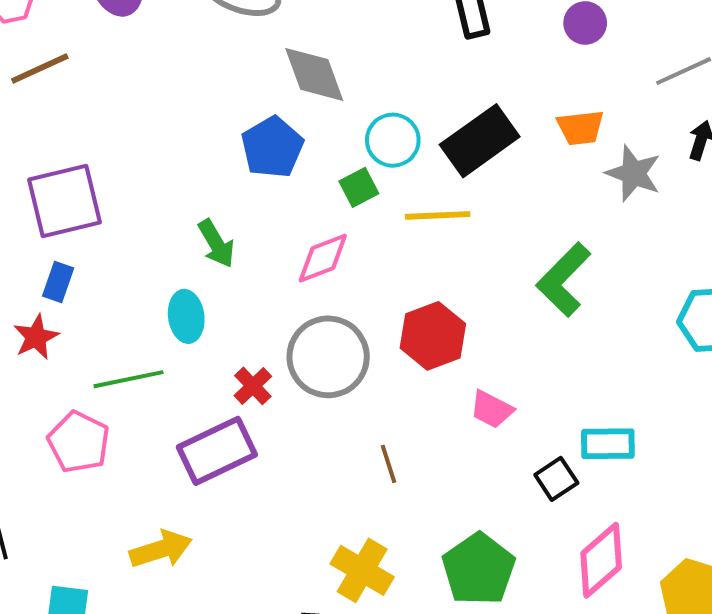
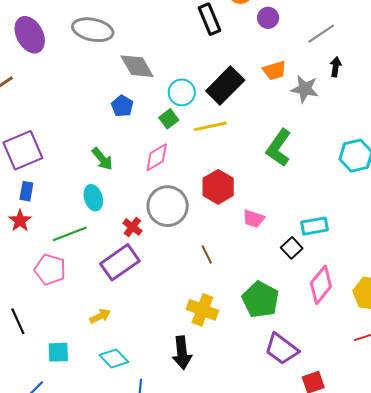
blue pentagon: (272, 147) -> (122, 106), size x0.7
yellow arrow: (161, 549) -> (100, 316), size x0.7

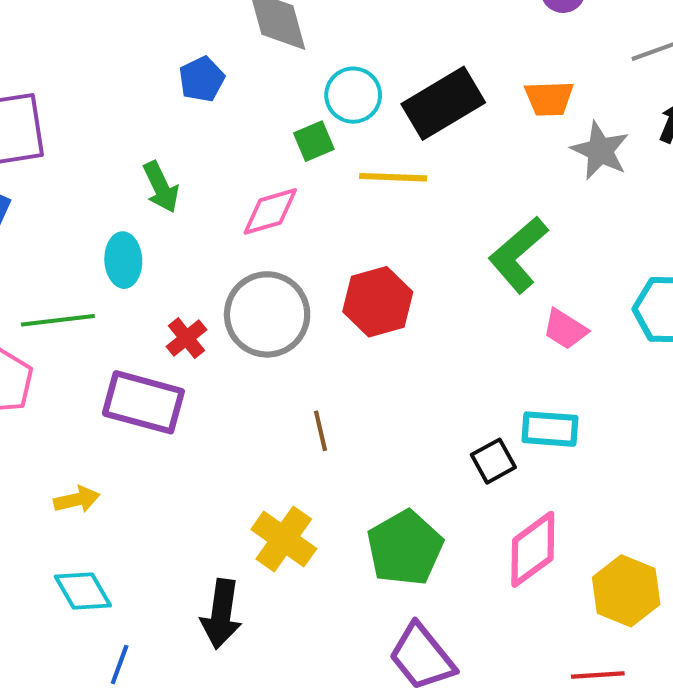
blue pentagon: (122, 106) -> (202, 79), moved
pink trapezoid: (254, 219) -> (565, 329), moved
purple rectangle: (120, 262) -> (143, 402), turned 36

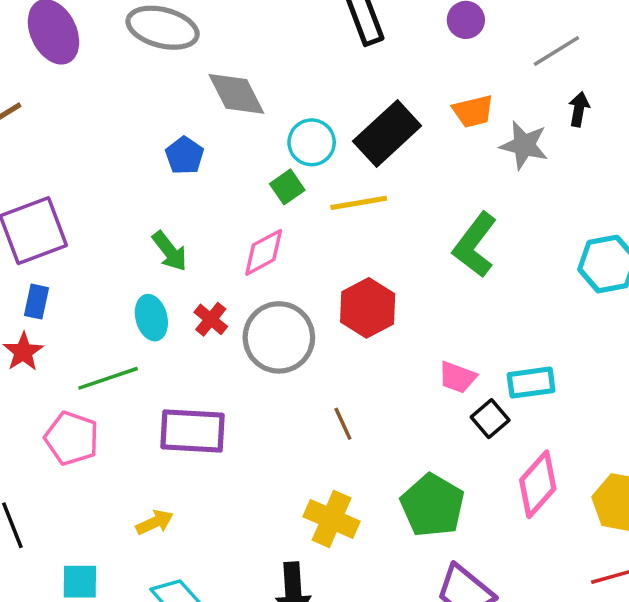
pink trapezoid: (565, 329) -> (457, 377), moved
red cross: (186, 338) -> (211, 319), moved

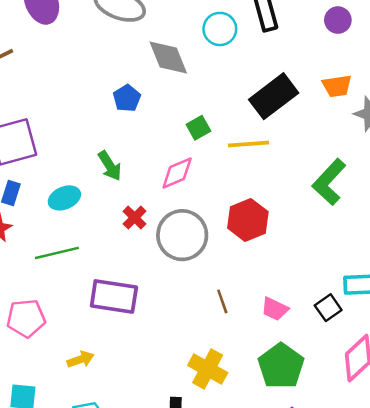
cyan circle: (312, 142) -> (220, 29), moved
cyan ellipse: (151, 318) -> (64, 198), moved, turned 76
pink trapezoid: (457, 377) -> (275, 309), moved
pink pentagon: (72, 438) -> (26, 318), moved, turned -30

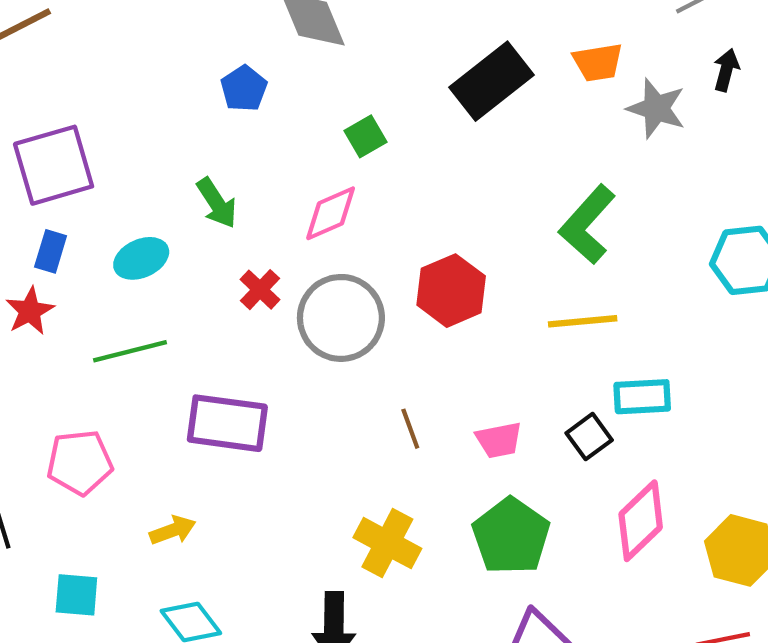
yellow line: (249, 144) -> (583, 321), moved
pink trapezoid: (275, 309) -> (499, 440), turned -36

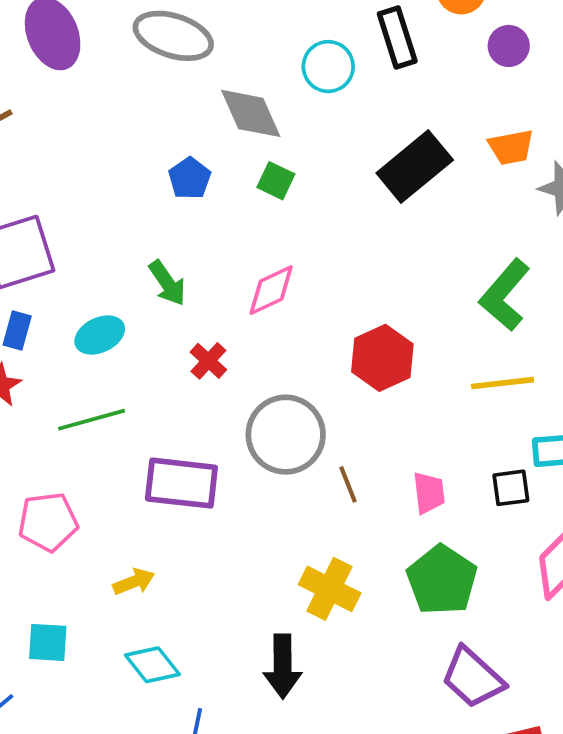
green square: (365, 136) -> (276, 181), moved, turned -33
gray circle: (341, 318) -> (286, 435), moved
black square: (589, 437) -> (511, 488), turned 30
pink trapezoid: (499, 440) -> (429, 493), turned -84

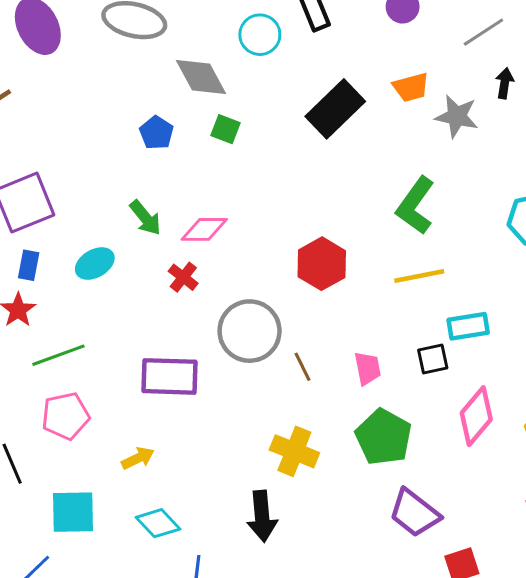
pink diamond: (271, 290) -> (204, 229), moved, turned 30
green line: (91, 420) -> (58, 355), moved
cyan square: (48, 642) -> (73, 512), size x1.4

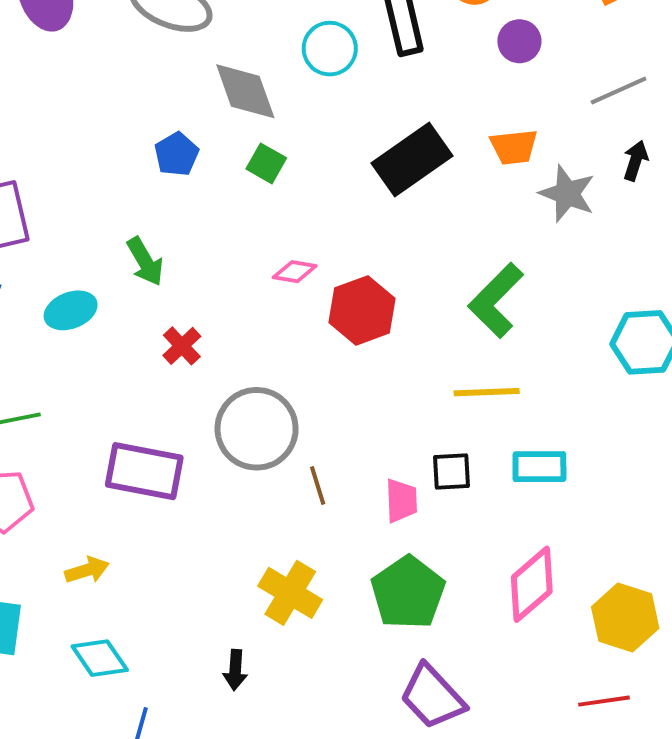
pink diamond: (204, 229) -> (295, 272), moved, size x0.7
red hexagon: (322, 264) -> (362, 310), moved
black square: (433, 359) -> (452, 471), moved
black arrow: (262, 516) -> (235, 670), size x0.6

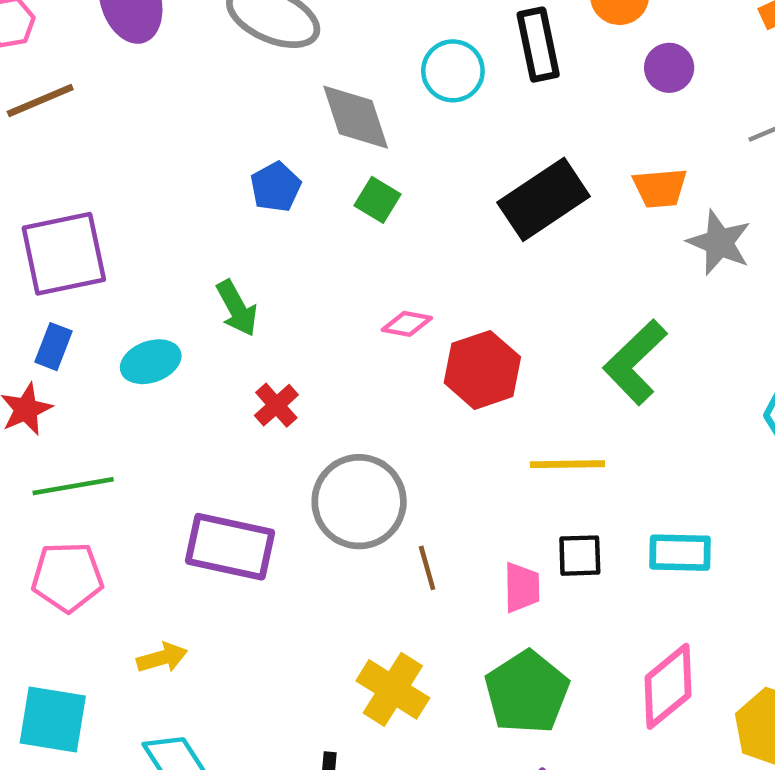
yellow line: (487, 392) -> (567, 464), moved

